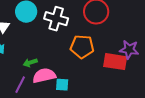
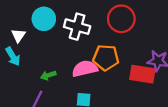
pink semicircle: (44, 76) -> (85, 69), moved

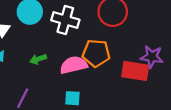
green arrow: (48, 75) -> (38, 59), moved

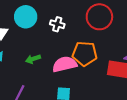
white cross: (65, 20) -> (57, 24), size x0.6

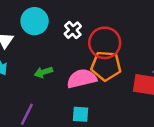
red circle: (99, 17) -> (105, 43), moved
white cross: (57, 24) -> (73, 30), turned 32

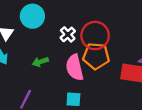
white cross: (73, 30) -> (68, 34), moved
pink semicircle: (82, 79) -> (75, 67), turned -90

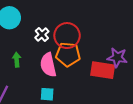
green arrow: (40, 62) -> (17, 60), turned 104

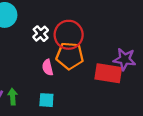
green arrow: (17, 60) -> (13, 97), moved
pink semicircle: (48, 65) -> (48, 67), size x0.6

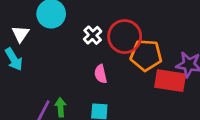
orange pentagon: (70, 56) -> (146, 55), moved

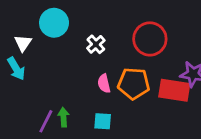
red circle: (125, 37) -> (150, 39), moved
orange pentagon: (146, 55) -> (134, 84), moved

